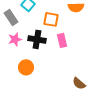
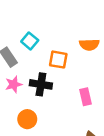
pink rectangle: (62, 40) -> (86, 97), moved

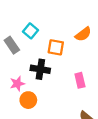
orange semicircle: (89, 45) -> (83, 34), turned -35
pink star: (14, 84) -> (17, 84), moved

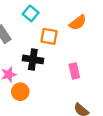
cyan square: (30, 31) -> (31, 13), moved

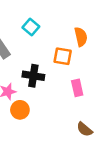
orange semicircle: (78, 23) -> (81, 37), turned -66
orange square: (49, 36) -> (63, 56), moved

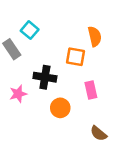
cyan square: (31, 27) -> (30, 30), moved
orange circle: (20, 110) -> (60, 108), moved

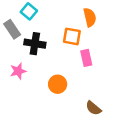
black cross: (45, 77) -> (35, 44), moved
pink rectangle: (91, 90) -> (86, 58), moved

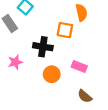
black cross: (35, 44) -> (43, 47), moved
pink rectangle: (86, 58) -> (79, 67), moved, turned -56

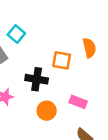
orange semicircle: (81, 13) -> (89, 48), moved

